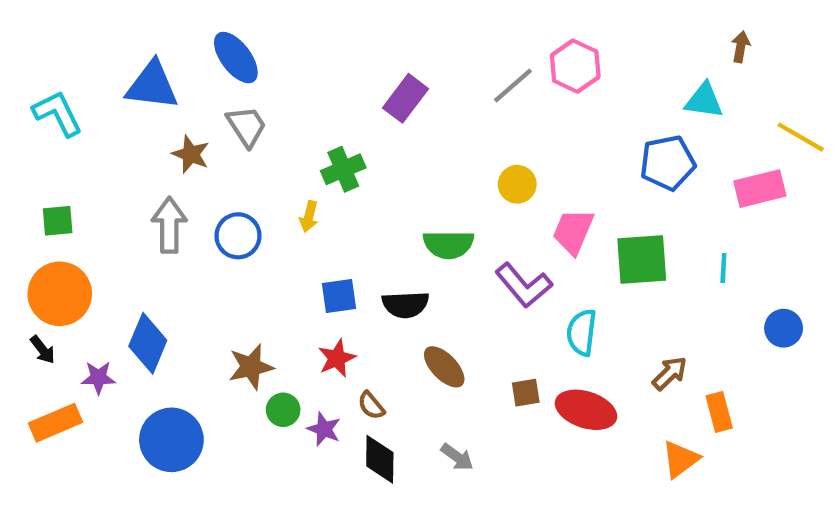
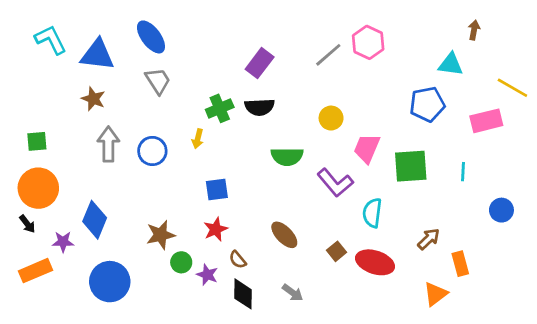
cyan L-shape: (58, 113) -> (51, 40), moved
brown star: (191, 154) -> (93, 99), moved
black semicircle: (406, 305) -> (260, 107), moved
brown square: (526, 393) -> (337, 251), turned -30

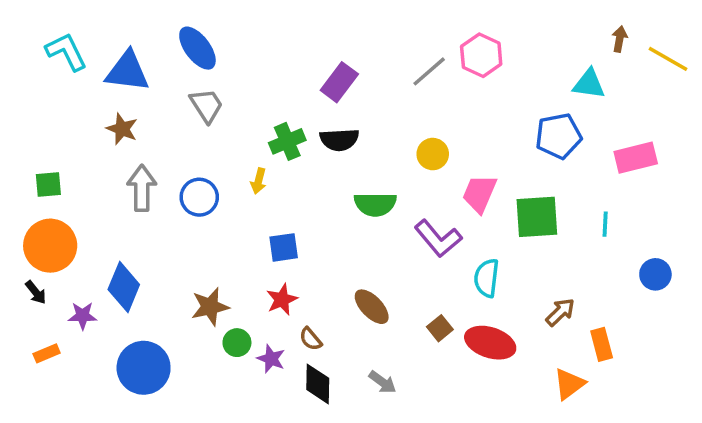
yellow line: (512, 88) -> (668, 59), moved
orange rectangle: (36, 271) -> (47, 353), size x0.6

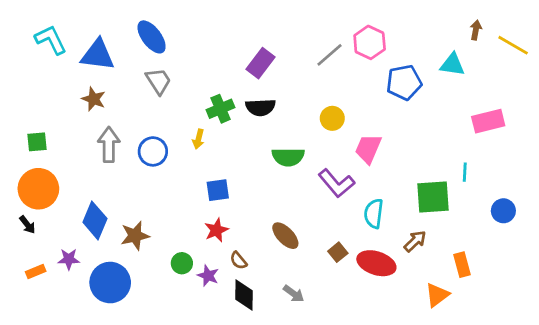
blue pentagon: (558, 136) -> (404, 82), moved
green square: (537, 217) -> (433, 197), moved
brown star: (210, 307) -> (135, 236), moved
brown arrow: (560, 312) -> (415, 241), moved
purple star: (82, 316) -> (69, 259), moved

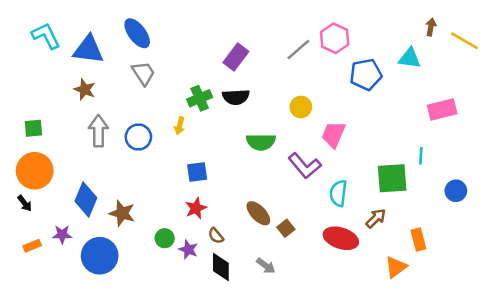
brown star: (135, 236) -> (122, 213), turned 30
brown square: (338, 252) -> (286, 228), moved

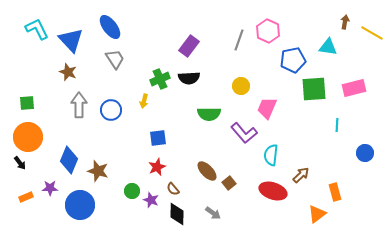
blue triangle: (88, 50) -> (71, 40), turned 40
gray line: (298, 50) -> (239, 40), turned -30
green square: (392, 178) -> (314, 89), moved

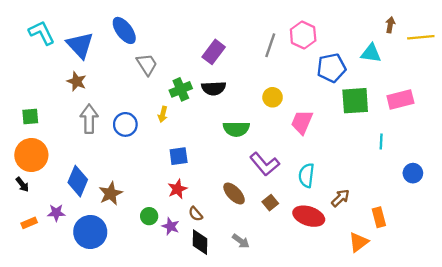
yellow line: (372, 33) -> (421, 37), turned -35
gray trapezoid: (115, 59) -> (147, 64), moved
purple L-shape: (244, 133) -> (265, 164), moved
brown star: (98, 171) -> (111, 194), turned 30
brown square: (229, 183) -> (270, 203), moved

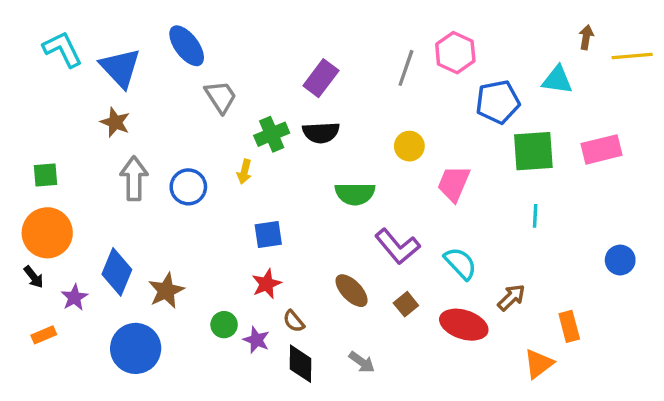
cyan line: (381, 141) -> (535, 216), moved
cyan semicircle: (306, 175) -> (460, 263), turned 130
purple star: (56, 213) -> (74, 297), moved, turned -30

